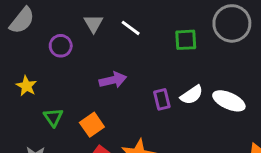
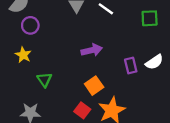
purple circle: (61, 46) -> (30, 25), moved
orange square: (92, 125) -> (94, 86), moved

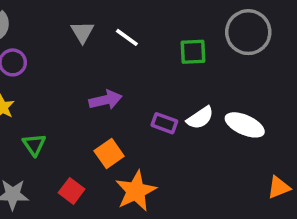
purple rectangle: (131, 66) -> (164, 123), turned -56
red square: (82, 110) -> (72, 191), moved

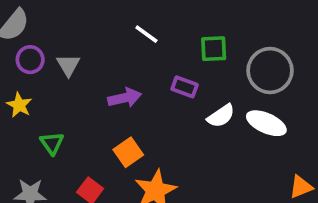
gray triangle: (82, 32) -> (68, 65), moved
gray circle: (248, 32) -> (270, 70), moved
purple rectangle: (164, 123) -> (185, 87), moved

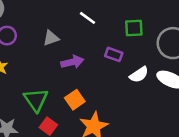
gray triangle: (68, 65) -> (51, 38), moved, turned 42
green triangle: (52, 143) -> (36, 100), moved, size x1.5

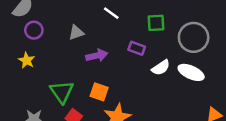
orange square: (75, 100) -> (99, 92), turned -36

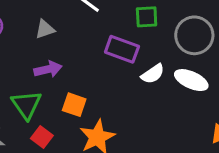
purple rectangle: (137, 48) -> (122, 49), size x1.5
purple arrow: (97, 56) -> (48, 69), moved

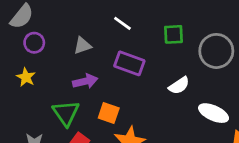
purple rectangle: (122, 49) -> (129, 63), moved
white ellipse: (191, 80) -> (214, 113), moved

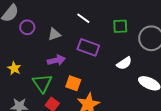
purple circle: (34, 43) -> (27, 27), moved
yellow star: (26, 77) -> (14, 68), moved

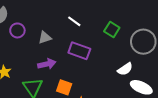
green square: (120, 26) -> (112, 29), turned 35
white semicircle: (124, 63) -> (125, 69), moved

